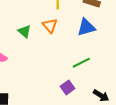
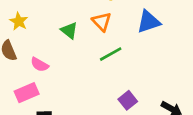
green line: (81, 63) -> (111, 54), moved

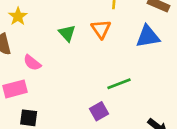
green line: (111, 54) -> (119, 84), moved
purple square: (128, 100) -> (99, 111), moved

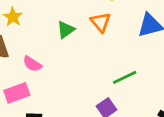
green triangle: (67, 33) -> (66, 30), turned 42

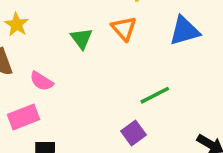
green triangle: (66, 30) -> (81, 39), turned -30

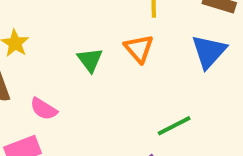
blue triangle: (184, 31) -> (209, 52), turned -32

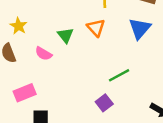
pink semicircle: (44, 109) -> (43, 54), moved

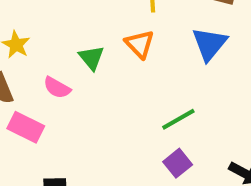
pink rectangle: (25, 93) -> (26, 127), moved, turned 50
purple square: (104, 103) -> (178, 163), moved

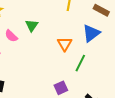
orange triangle: (140, 44) -> (65, 44), moved
green line: (178, 119) -> (80, 63), moved, turned -48

